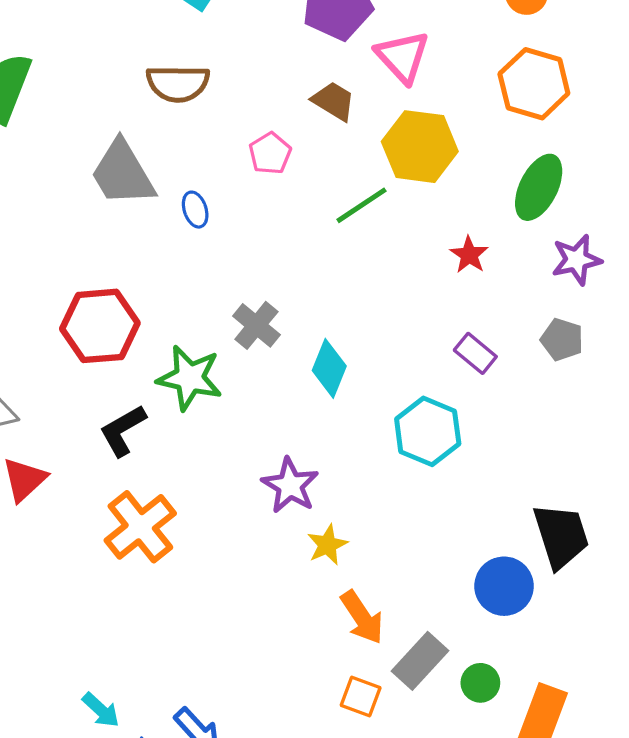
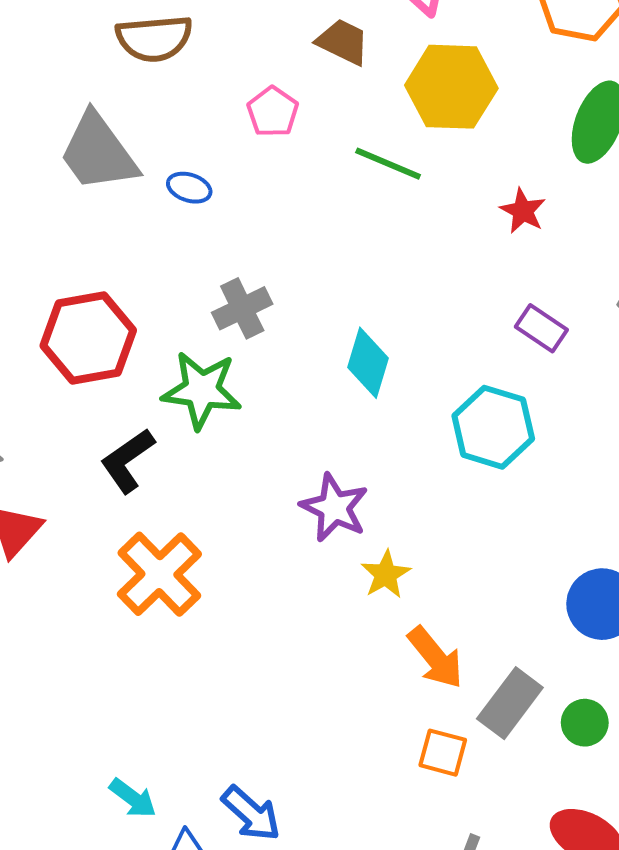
green line: (361, 205) -> (388, 164), turned 62
blue ellipse: (195, 210) -> (189, 188), turned -48
gray cross: (256, 325) -> (242, 308), moved, turned 30

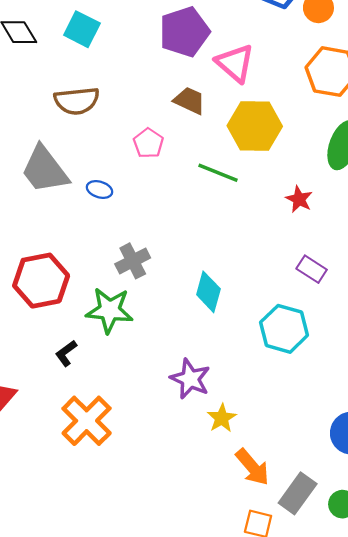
black L-shape: (127, 461) -> (66, 353), size x0.7

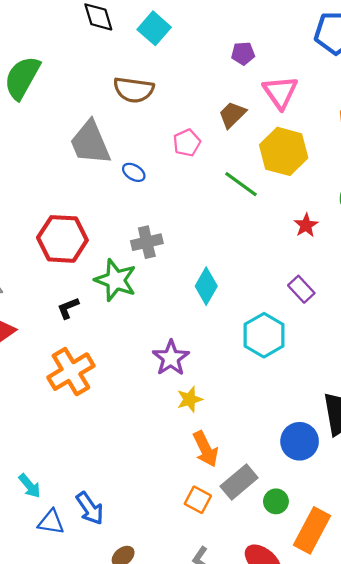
purple pentagon: (184, 32) -> (243, 53), size x0.5
brown trapezoid: (189, 101) -> (232, 115), turned -84

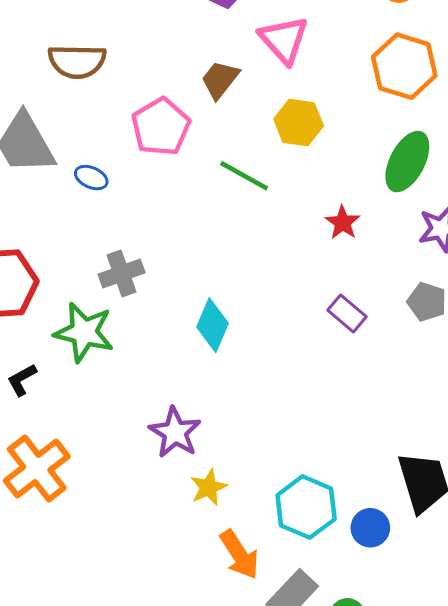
pink pentagon: (187, 143) -> (161, 127), size x1.5
yellow hexagon: (284, 151) -> (299, 123), size x0.7
cyan hexagon: (264, 335) -> (306, 507), moved
blue circle: (300, 441) -> (370, 528), size x0.7

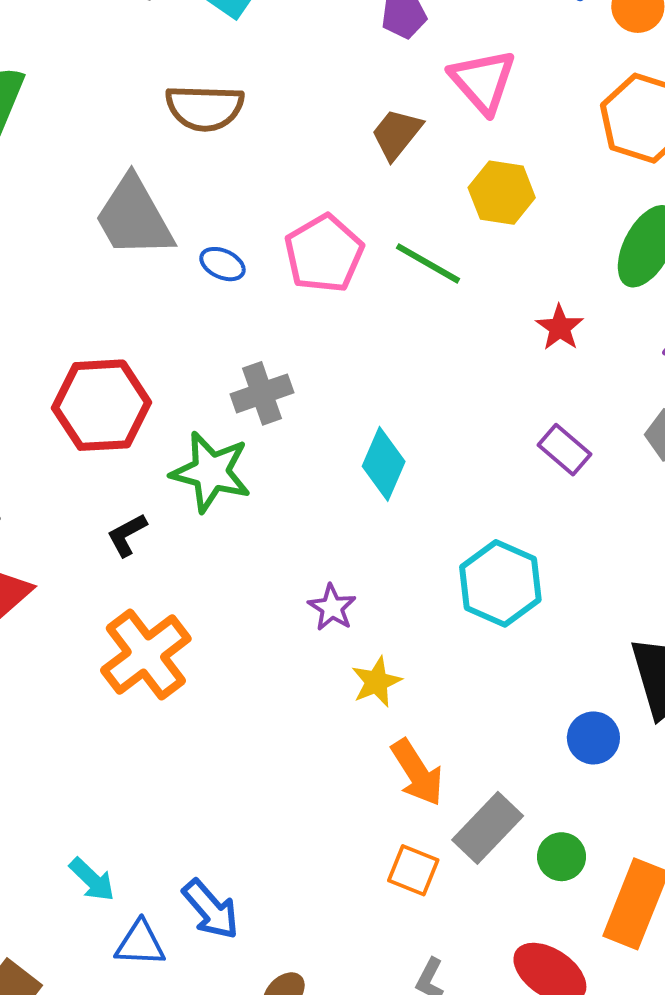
pink pentagon: (161, 127) -> (324, 254), moved
purple star: (175, 432) -> (332, 608), size x0.7
cyan hexagon: (306, 507) -> (500, 583), moved

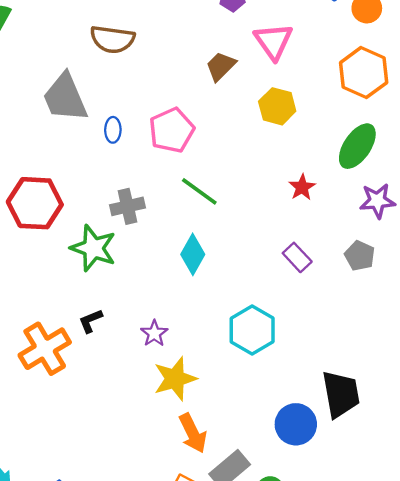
green line: (428, 263) -> (199, 191), moved
blue ellipse: (222, 264) -> (113, 130), turned 60
black L-shape: (127, 535) -> (91, 321), moved
yellow star: (376, 682) -> (175, 379), size x1.5
blue circle: (593, 738) -> (296, 424), size x1.4

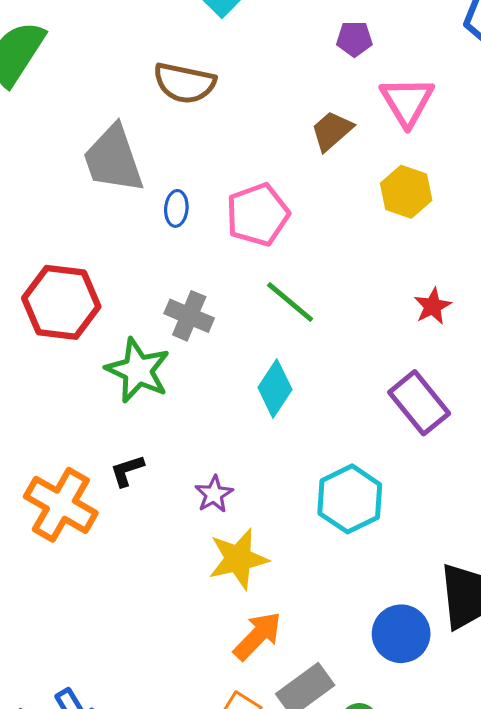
gray cross: (127, 206) -> (189, 316), turned 32
purple rectangle: (297, 257) -> (419, 403), size x1.5
orange cross: (45, 349) -> (61, 505), turned -33
orange arrow: (193, 433) -> (258, 636), turned -114

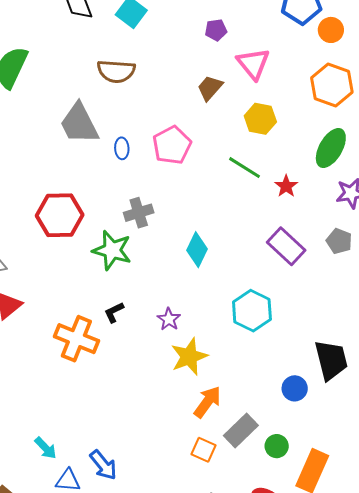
green line: (290, 302) -> (244, 168), moved
gray cross: (189, 316) -> (139, 213), turned -32
blue circle: (401, 634) -> (295, 388), size x0.7

